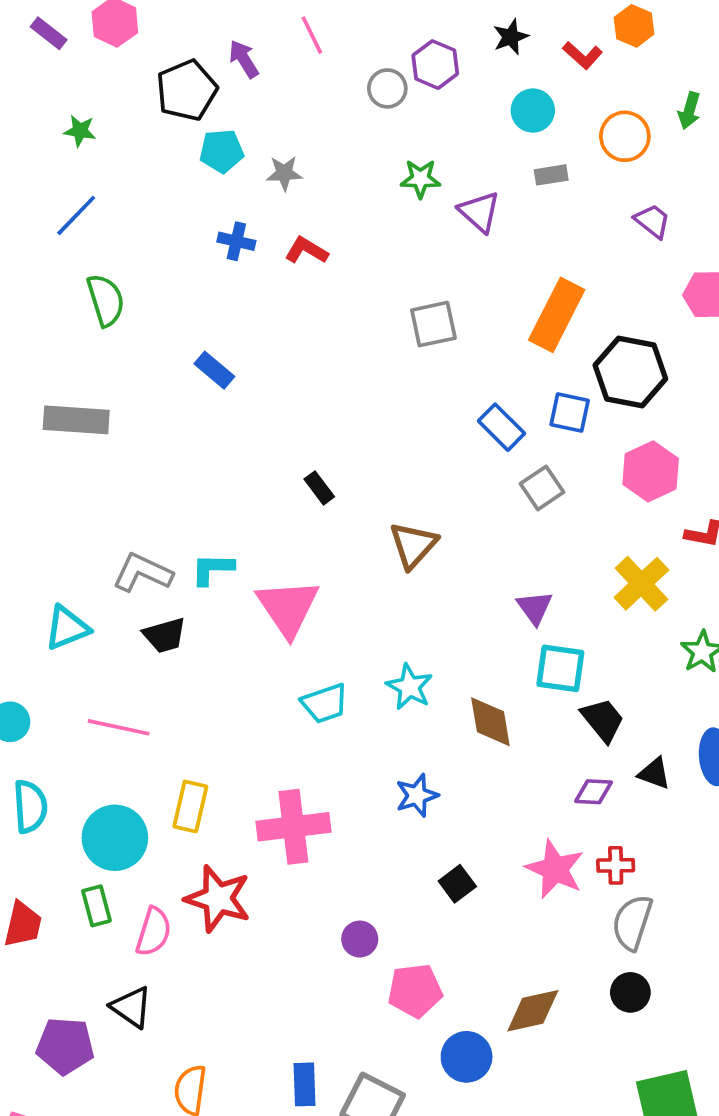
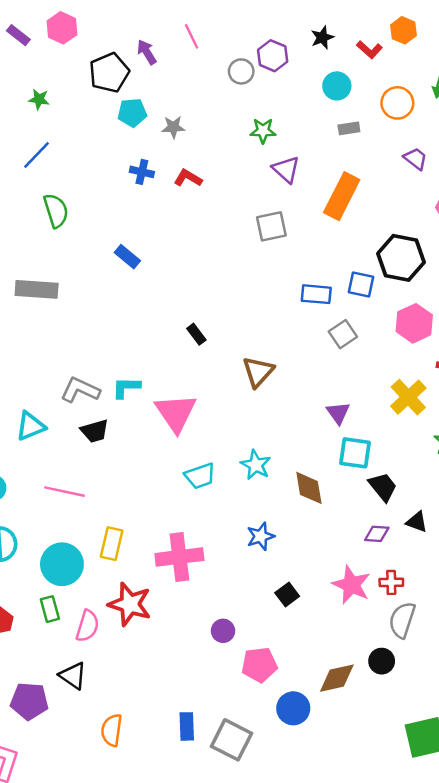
purple triangle: (479, 212) -> (286, 170), moved
orange rectangle: (557, 315) -> (342, 196), moved
blue rectangle: (502, 427) -> (316, 294), turned -40
black circle: (630, 992) -> (382, 661), moved

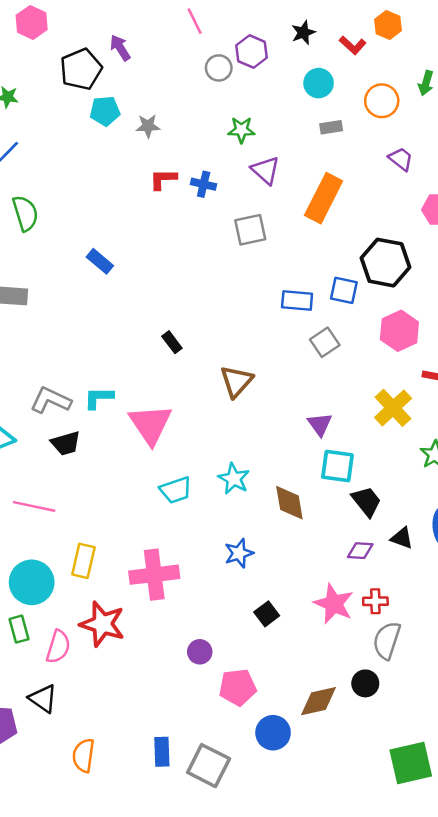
pink line: (192, 36) -> (195, 21), moved
blue cross: (142, 172) -> (204, 184), moved
red L-shape: (188, 178) -> (163, 179), turned -32

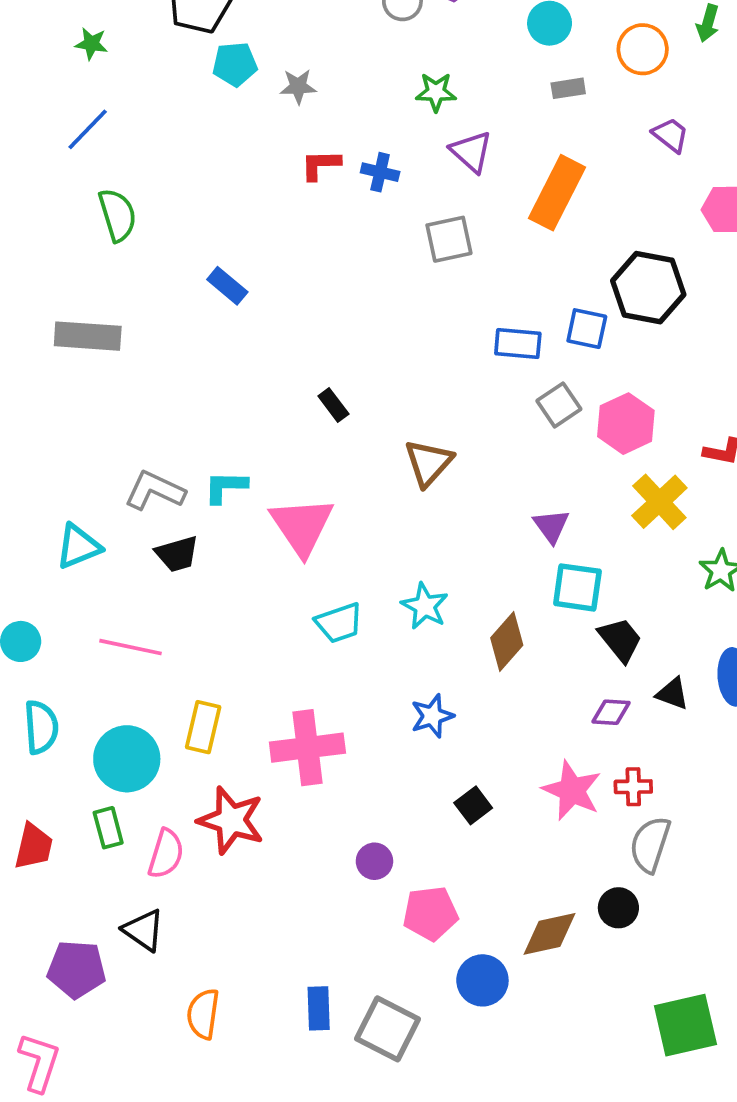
pink hexagon: (399, 331) -> (626, 424), moved
brown diamond: (289, 503) -> (507, 641), turned 51

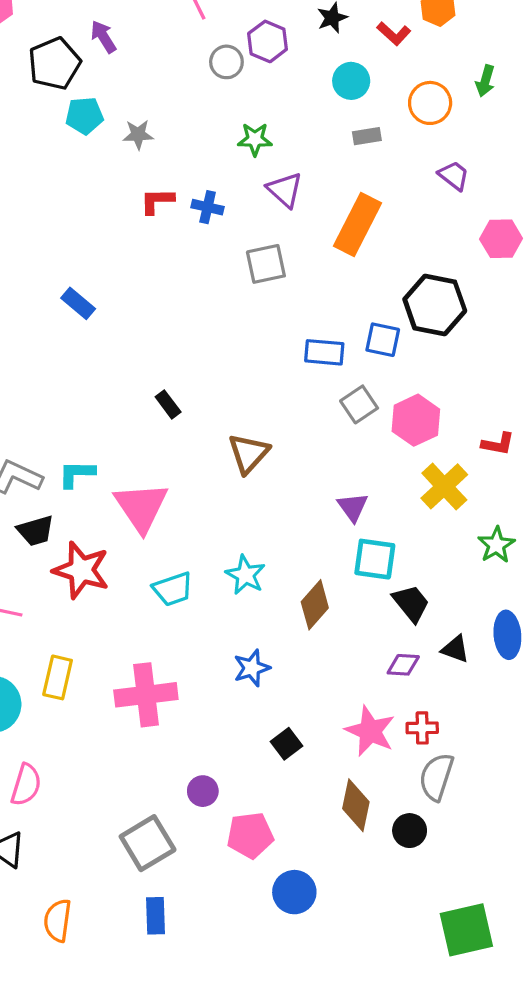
red star: (231, 820) -> (81, 570), moved
brown diamond: (550, 934) -> (356, 805), moved, turned -66
gray square: (387, 1029) -> (148, 843), moved, turned 32

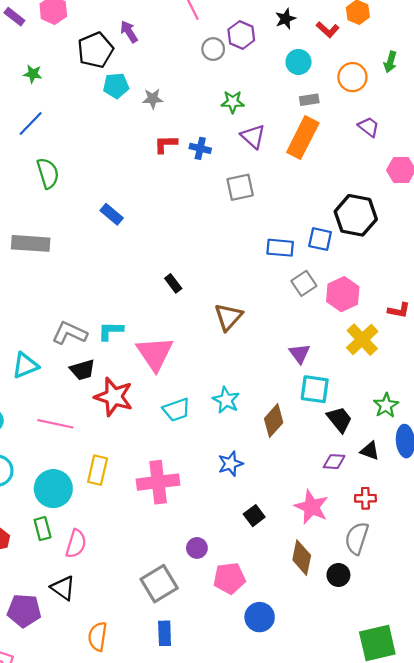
orange rectangle: (357, 224) -> (303, 138), moved
green star: (496, 545) -> (386, 405), moved
red cross: (422, 728) -> (365, 498), moved

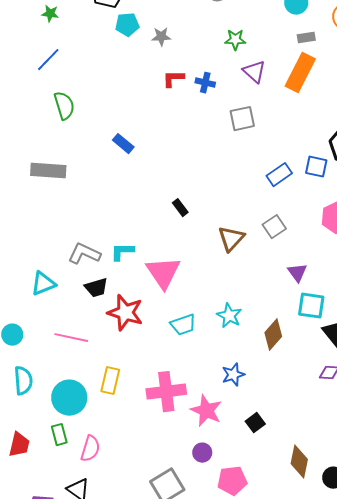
blue rectangle: (280, 248) -> (279, 175), turned -40
gray square: (304, 283) -> (274, 227), moved
pink star: (311, 507) -> (206, 411), moved

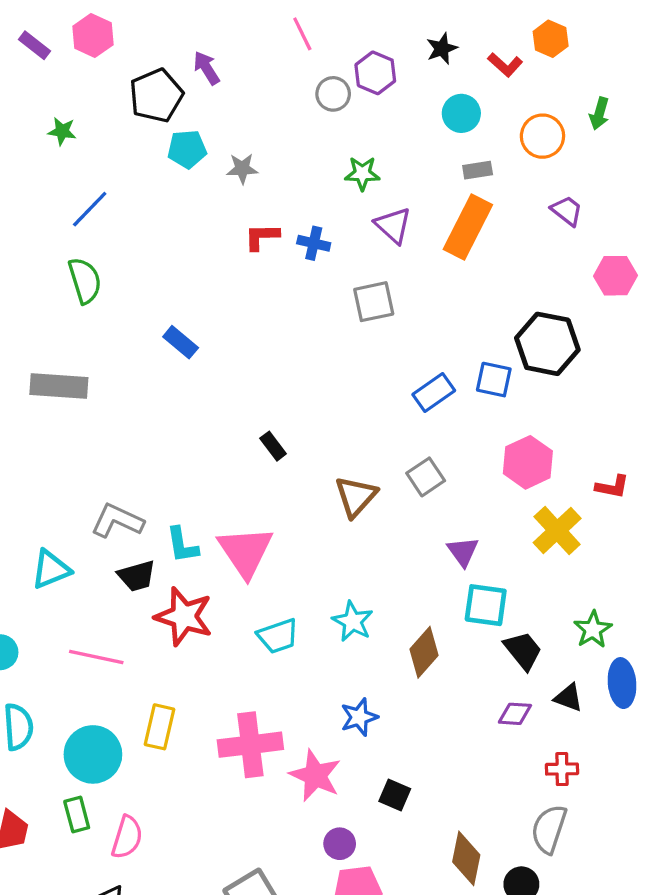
blue line: (48, 60) -> (90, 209), moved
cyan L-shape: (122, 252) -> (182, 545), moved, turned -100
black square: (255, 423) -> (395, 795), turned -30
purple circle: (202, 453) -> (340, 844), moved

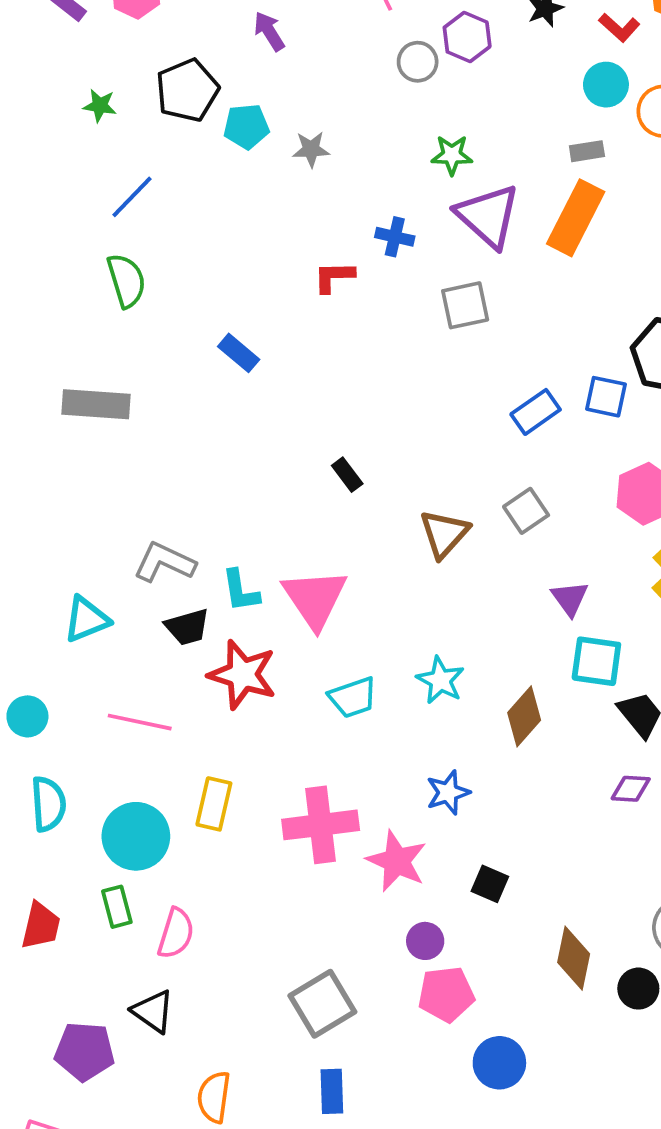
black pentagon: (156, 96) -> (187, 90), moved
cyan circle: (461, 113) -> (606, 85), moved
purple triangle: (393, 225) -> (488, 216), size x1.5
red L-shape: (262, 237) -> (334, 277), moved

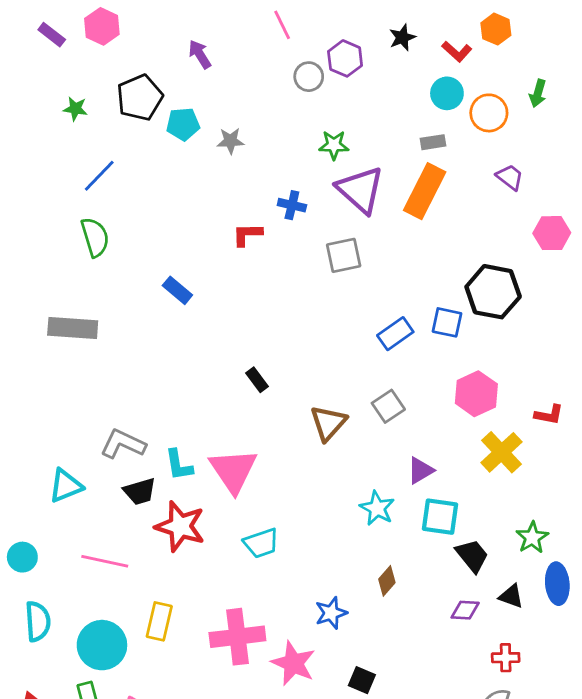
purple triangle: (570, 598) -> (420, 470), turned 36
cyan star: (440, 680) -> (377, 508), moved
brown diamond: (524, 716) -> (387, 581), moved, size x0.7

